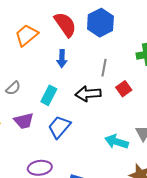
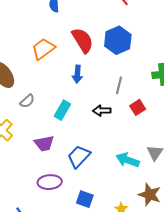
black arrow: (88, 94) -> (102, 111), size x0.7
purple trapezoid: (24, 121) -> (44, 143), moved
blue trapezoid: (59, 127) -> (79, 157), moved

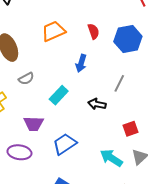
red semicircle: (83, 40) -> (94, 31), size x0.6
red square: (138, 107) -> (131, 129), moved
purple ellipse: (50, 182) -> (19, 152), moved

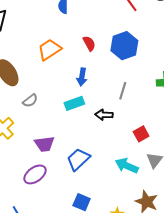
cyan rectangle: (59, 95) -> (74, 103), moved, turned 36
purple ellipse: (19, 152) -> (35, 174), turned -35

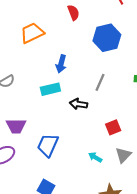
red semicircle: (89, 43) -> (73, 13), moved
blue trapezoid: (78, 159) -> (48, 145), turned -30
cyan arrow: (127, 166) -> (95, 157), size x0.6

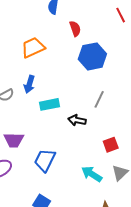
blue hexagon: (107, 38) -> (92, 56), moved
blue arrow: (61, 64) -> (29, 84), moved
cyan arrow: (95, 157) -> (92, 174), size x1.5

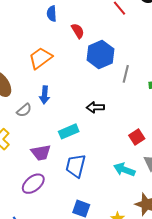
gray line: (99, 99) -> (126, 74), moved
cyan rectangle: (49, 104) -> (69, 131), moved
black arrow: (77, 120) -> (95, 107), moved

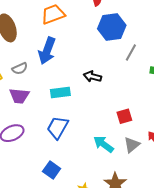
blue arrow: (45, 95) -> (47, 51), size x1.5
gray semicircle: (24, 110) -> (20, 69), moved
purple trapezoid: (41, 153) -> (19, 96), moved

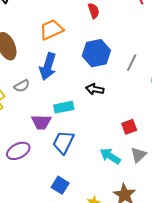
blue hexagon: (112, 27) -> (96, 53), moved
purple trapezoid: (19, 96) -> (41, 122), moved

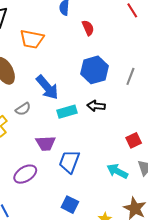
orange trapezoid: (51, 30) -> (32, 39), moved, turned -140
blue arrow: (48, 66) -> (47, 87), turned -52
cyan rectangle: (64, 107) -> (67, 112), moved

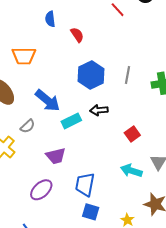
red square: (134, 140) -> (132, 134), moved
blue trapezoid: (69, 162) -> (85, 184), moved

